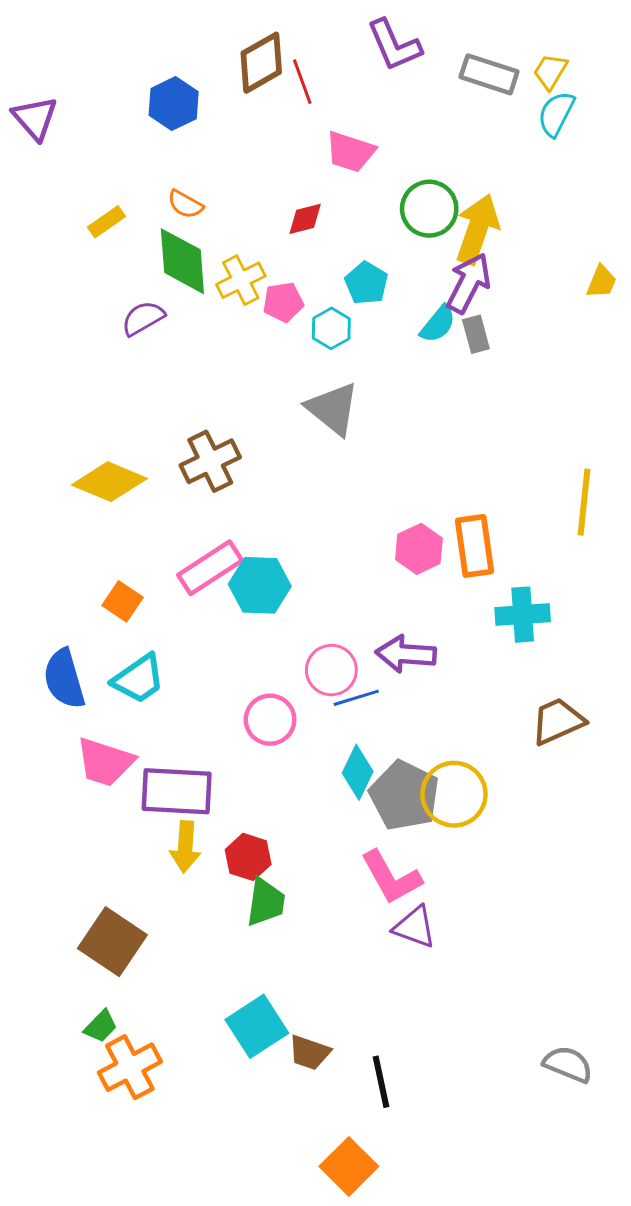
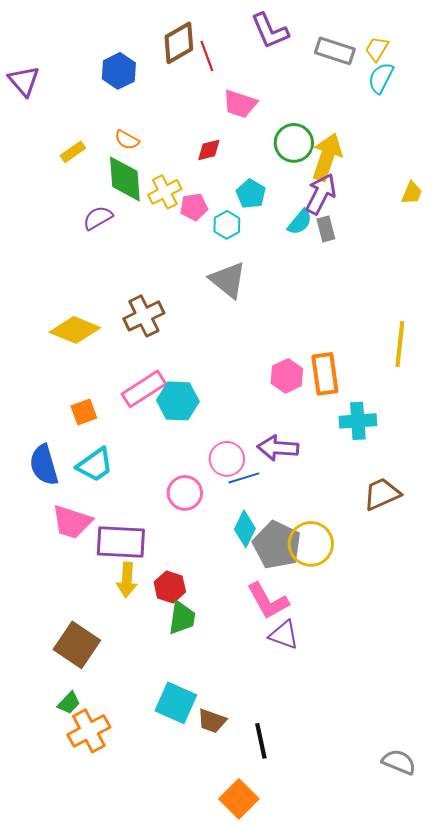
orange square: (123, 601) -> (84, 412), turned 36
cyan square: (257, 1026) -> (176, 703), turned -33
gray semicircle: (568, 1064) -> (399, 762), moved

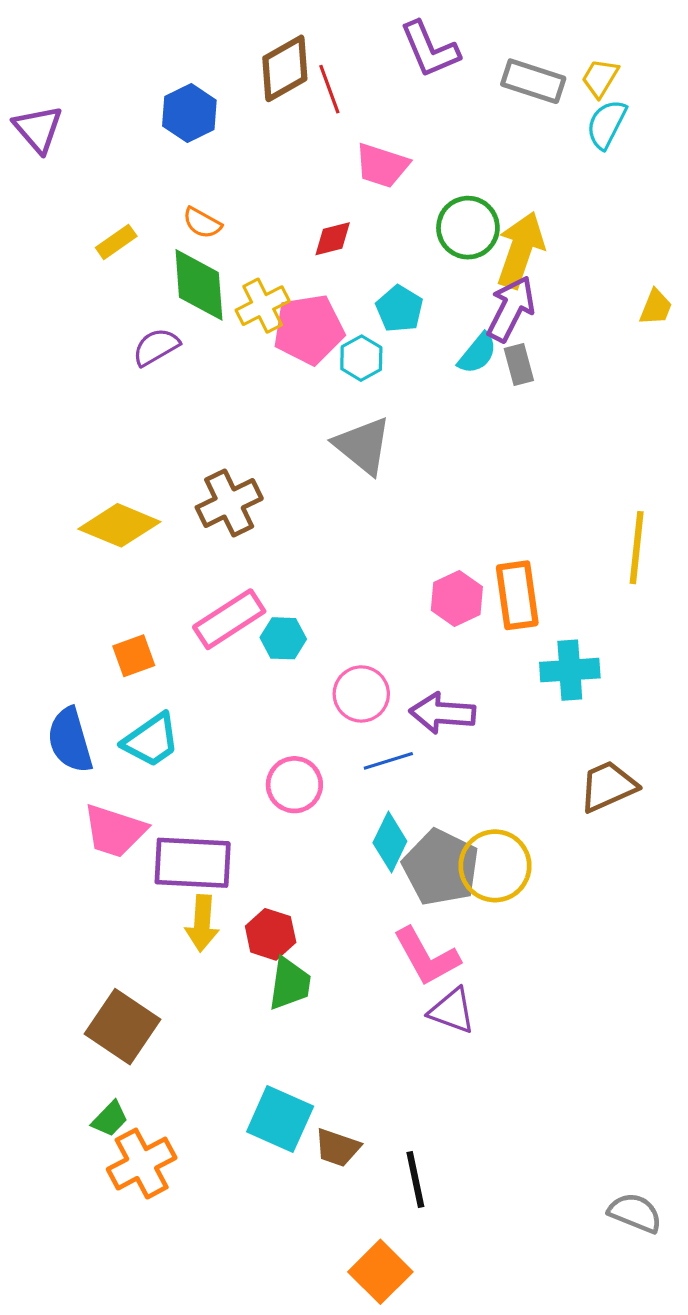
pink pentagon: (194, 207) -> (309, 329), size x1.6
cyan hexagon: (178, 401) -> (283, 638), size x0.7
pink circle: (227, 459) -> (361, 694), moved

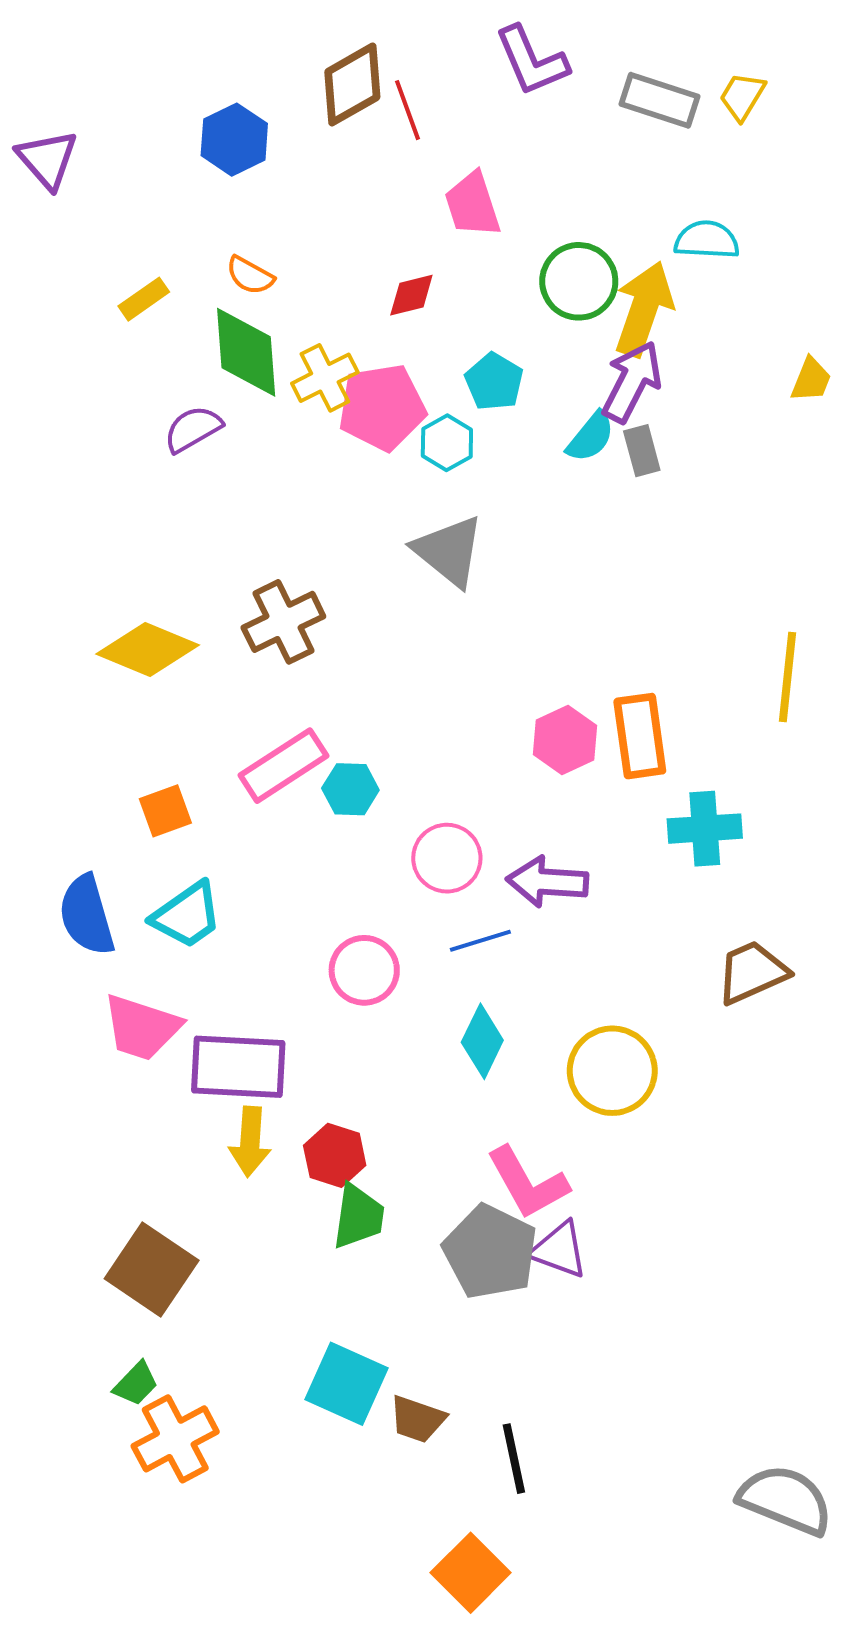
cyan semicircle: (606, 124) -> (707, 240), moved, turned 66
pink trapezoid: (382, 166) -> (472, 205), turned 54
gray pentagon: (441, 867) -> (490, 1252), moved
gray semicircle: (635, 1213) -> (785, 1500), size x1.4

